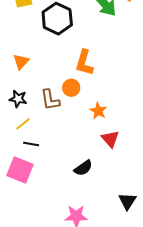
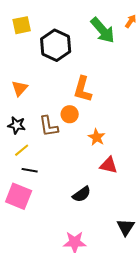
red triangle: (110, 139) -> (109, 165), turned -36

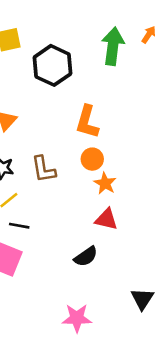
green arrow: (103, 30) -> (113, 46), turned -132
orange circle: (70, 114) -> (92, 159), moved
red triangle: (109, 165) -> (106, 219), moved

